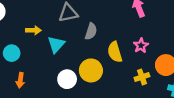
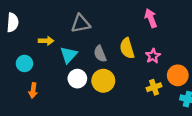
gray semicircle: (91, 31) -> (100, 54), moved, turned 140
yellow semicircle: (115, 52) -> (127, 48), moved
white circle: (67, 79) -> (77, 79), moved

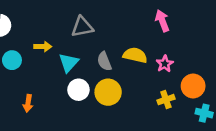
yellow semicircle: (127, 48) -> (135, 55), turned 120
cyan circle: (24, 63) -> (12, 60), moved

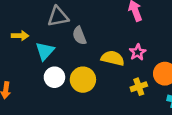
yellow semicircle: (135, 55) -> (113, 58), moved
gray semicircle: (104, 61) -> (79, 36), moved

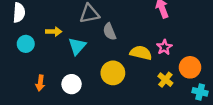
white circle: (54, 77) -> (72, 84), moved
yellow cross: (139, 87) -> (165, 80), turned -32

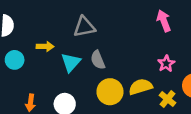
gray semicircle: (110, 32) -> (98, 60), moved
yellow semicircle: (141, 53) -> (141, 87), moved, turned -30

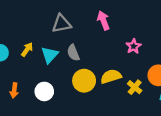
pink arrow: (164, 21) -> (103, 20), moved
yellow arrow: (45, 46) -> (27, 49), moved, turned -56
pink star: (166, 64) -> (134, 46), moved

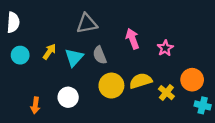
pink arrow: (103, 20) -> (132, 39), moved
orange arrow: (14, 90) -> (35, 105), moved

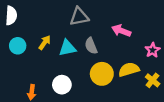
pink arrow: (132, 39) -> (121, 31), turned -48
pink star: (165, 48) -> (153, 50), moved
cyan triangle: (74, 57) -> (67, 48), turned 36

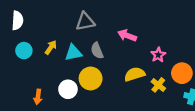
yellow circle: (102, 74) -> (91, 79), moved

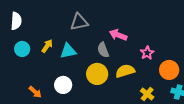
gray semicircle: (97, 51) -> (103, 50), moved
yellow circle: (91, 79) -> (97, 74), moved
yellow cross: (158, 85) -> (147, 94), moved
orange arrow: (38, 97) -> (35, 92), turned -56

